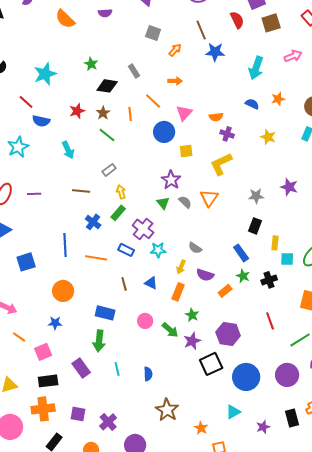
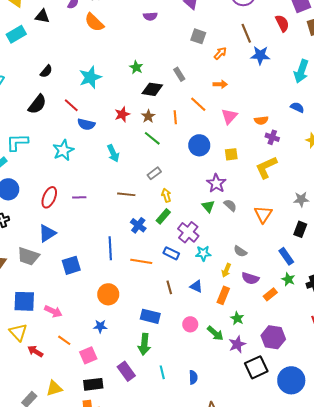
orange semicircle: (65, 19) -> (94, 22), moved
blue circle: (164, 132) -> (199, 145), moved
orange triangle: (209, 198) -> (263, 214), moved

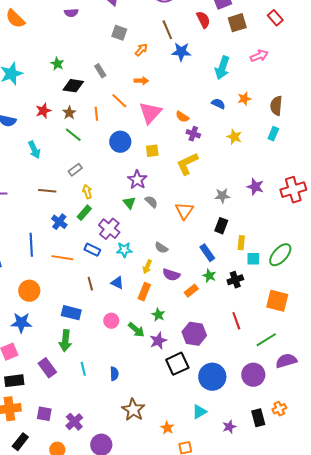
pink triangle: (229, 116) -> (150, 113), size x1.4
orange semicircle: (261, 120) -> (182, 117), turned 40
blue star: (100, 326) -> (21, 323), size x1.5

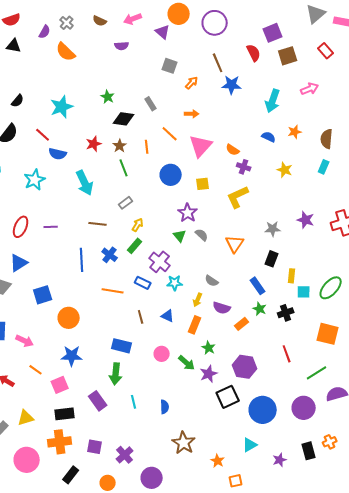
green line: (73, 135) -> (124, 168), turned 30
cyan arrow: (34, 150) -> (85, 183), size x1.4
yellow arrow: (87, 192) -> (138, 225), turned 48
blue line: (31, 245) -> (82, 260), moved
orange circle: (29, 291) -> (69, 318), moved

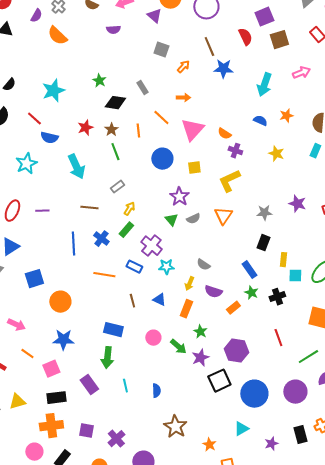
gray semicircle: (202, 235) -> (193, 219), turned 112
orange triangle: (235, 244) -> (223, 216), moved
pink circle: (27, 460) -> (34, 452), moved, size x0.7

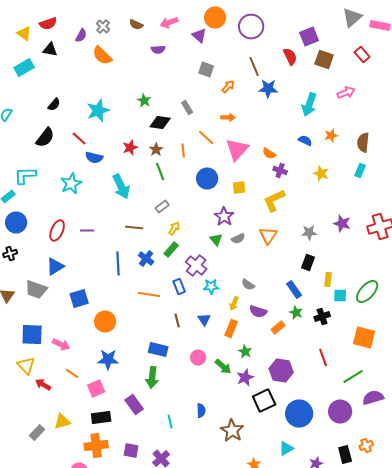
brown square: (279, 40) -> (324, 60), turned 36
blue rectangle: (134, 267) -> (179, 286), turned 42
blue triangle: (159, 300) -> (204, 320), turned 32
cyan line: (125, 386) -> (170, 422), moved
brown star: (175, 427) -> (232, 430), moved

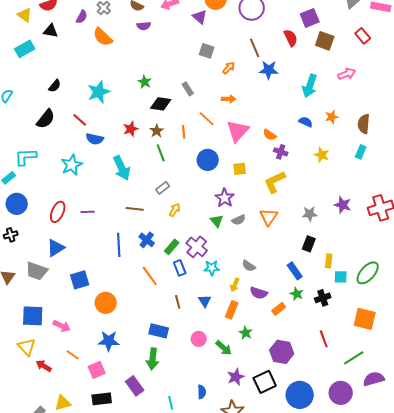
purple semicircle: (158, 50) -> (144, 26), moved
green rectangle: (171, 250) -> (172, 247), moved
orange line: (149, 294) -> (150, 276), turned 45
purple star: (245, 378) -> (236, 377), moved

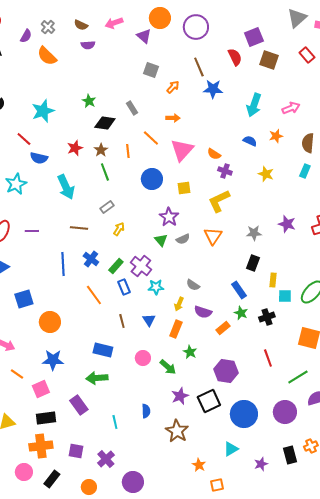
pink arrow: (347, 74) -> (291, 108), moved
green arrow: (153, 359) -> (97, 378), turned 80

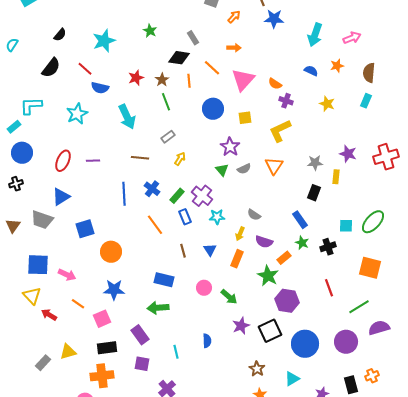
black diamond: (105, 123) -> (179, 58), moved
yellow rectangle: (273, 280) -> (336, 177), moved
green star: (190, 352) -> (268, 276), moved, size x1.5
brown star: (177, 431) -> (257, 369), moved, size x0.7
purple square: (76, 451) -> (142, 364), moved

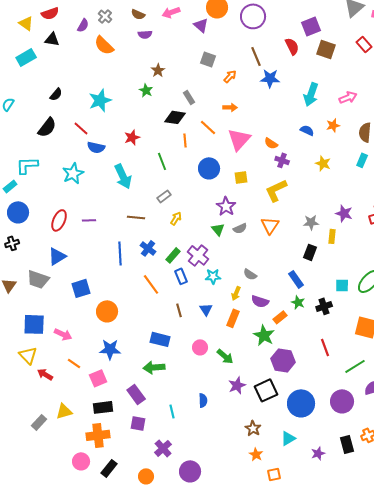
brown star: (162, 80) -> (158, 70), moved

